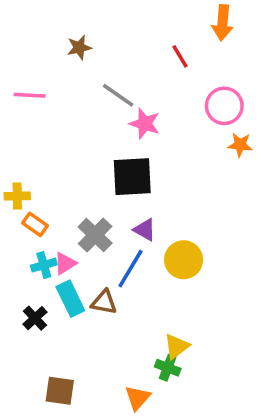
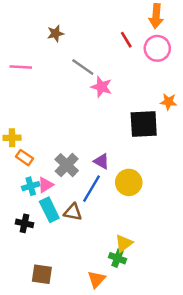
pink circle: (224, 106) -> (157, 48), moved
black square: (132, 177) -> (144, 124), moved
black cross: (35, 318) -> (24, 223), turned -35

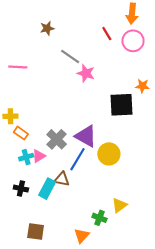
pink line: (21, 67) -> (18, 67), moved
purple triangle: (101, 161) -> (86, 136), size x1.6
cyan rectangle: (49, 210) -> (47, 189), moved, turned 54
yellow triangle: (124, 243) -> (119, 205), moved

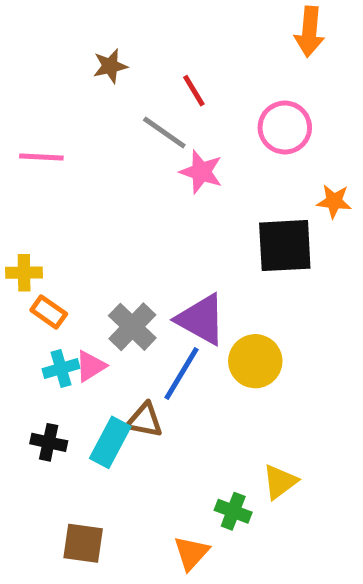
red line: (107, 34) -> (194, 91), moved
pink circle: (133, 41) -> (285, 128), moved

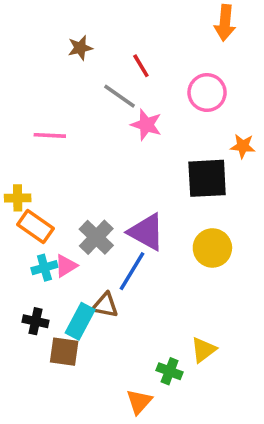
pink line: (41, 157) -> (50, 135), moved
orange rectangle: (49, 312) -> (36, 227), size x1.4
yellow circle: (255, 361) -> (212, 248), moved
brown square: (83, 543) -> (64, 352), moved

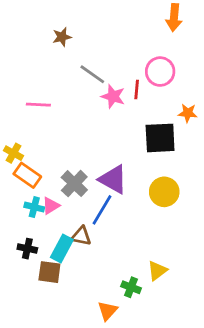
red line: (141, 66) -> (137, 90), moved, turned 36
yellow cross: (18, 198) -> (13, 153), turned 30
cyan cross: (44, 268) -> (34, 207), turned 30

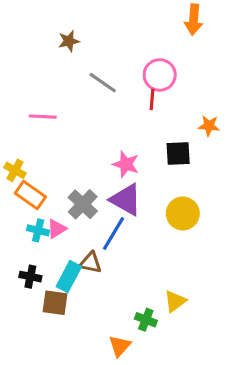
pink circle: (160, 72) -> (160, 75), moved
pink star: (113, 96) -> (126, 164), moved
black square: (160, 138) -> (178, 153), size x0.7

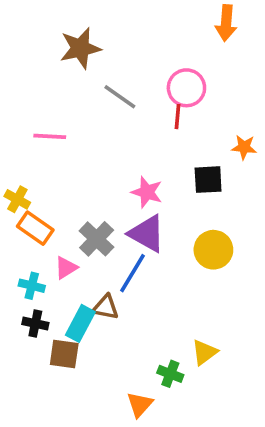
brown star: (69, 41) -> (80, 48), size x1.6
cyan cross: (38, 230) -> (32, 286), moved

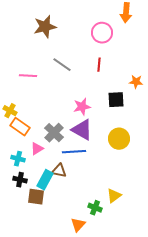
pink circle: (186, 88) -> (102, 33), moved
gray line: (120, 97) -> (62, 65), moved
pink star: (147, 192) -> (82, 107), turned -30
blue line: (132, 273) -> (74, 152), turned 55

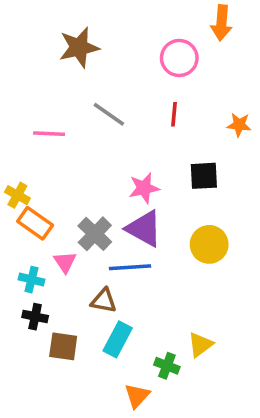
orange star: (136, 82) -> (239, 125), moved
pink triangle: (37, 149) -> (65, 262), turned -32
cyan rectangle: (45, 180) -> (118, 339), moved

